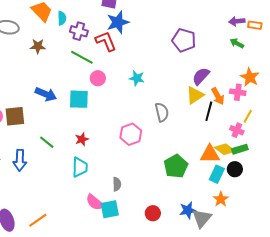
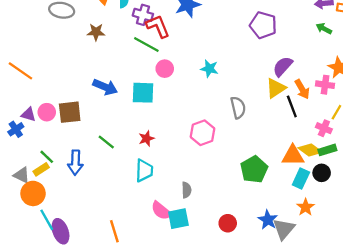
red L-shape: (106, 41) -> (158, 26), moved
black line: (209, 111) -> (292, 106), turned -36
blue star: (188, 210) -> (268, 220), turned -30
orange line: (38, 220) -> (114, 231), moved, turned -72

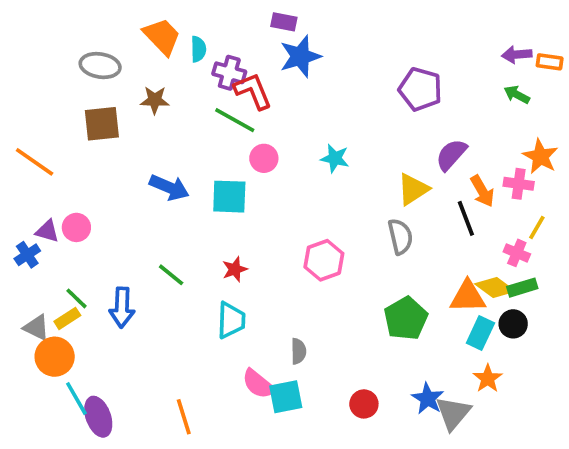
yellow triangle: (276, 88) -> (413, 189), moved
gray semicircle: (238, 108) -> (400, 237), moved
brown square: (70, 112) -> (102, 124), moved

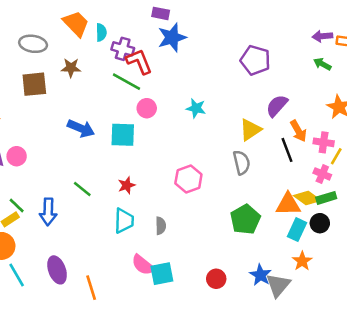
pink cross: (519, 184) -> (324, 142), moved
gray semicircle: (298, 351) -> (161, 226), moved
purple ellipse: (98, 417) -> (57, 270), moved

